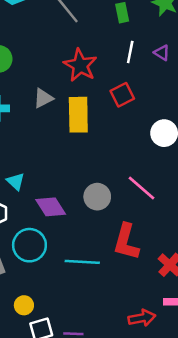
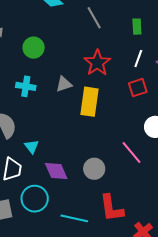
red square: (122, 95) -> (138, 88), moved
pink line: (141, 188) -> (132, 152), moved
red L-shape: (126, 242) -> (111, 208), turned -32

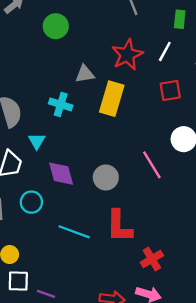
white line: (138, 59) -> (165, 51), moved
cyan cross: (26, 86) -> (61, 104), moved
cyan circle: (35, 199) -> (31, 202), size x0.7

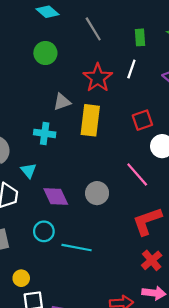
green circle: (56, 26) -> (45, 53), moved
red square: (170, 90) -> (142, 120), moved
cyan circle: (31, 202) -> (44, 231), moved
red L-shape: (119, 226) -> (147, 221), moved, turned 80

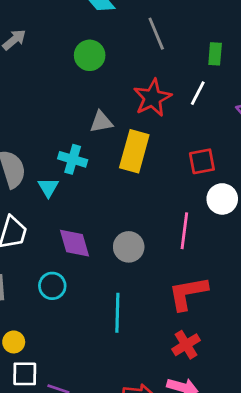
cyan triangle: (28, 171) -> (48, 187), moved
pink line: (137, 174) -> (184, 231), turned 40
cyan line: (77, 248) -> (117, 313), moved, turned 72

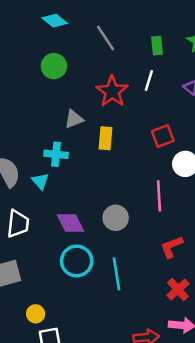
yellow rectangle: (134, 151) -> (106, 138), size x0.7
cyan circle: (52, 286) -> (77, 261), moved, size x1.4
red L-shape: (188, 293) -> (172, 247), size x0.7

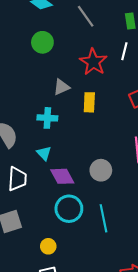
cyan triangle: (40, 181) -> (44, 153), moved
yellow circle: (36, 314) -> (48, 246), moved

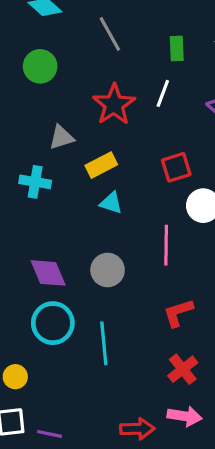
yellow rectangle: (89, 102) -> (101, 165), turned 54
cyan triangle: (44, 153) -> (111, 203), moved, turned -35

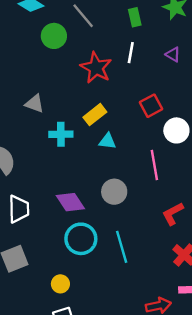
green circle: (40, 66) -> (54, 36), moved
gray triangle: (61, 137) -> (35, 104), moved, turned 48
cyan cross: (35, 182) -> (61, 134), moved

